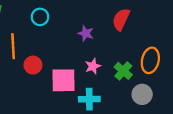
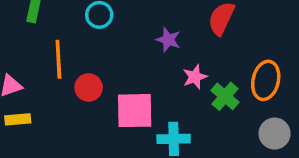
pink star: (93, 66) -> (195, 77), moved
gray circle: (142, 94) -> (275, 134), moved

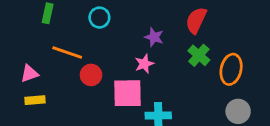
orange line: (58, 59) -> (67, 53), turned -68
pink star: (195, 77) -> (144, 64), moved
green cross: (225, 96) -> (199, 55), moved

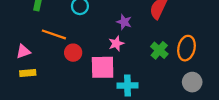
green cross: (199, 55) -> (159, 50), moved

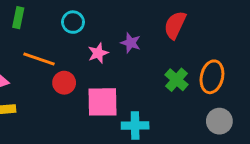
pink star: (116, 44) -> (98, 53), moved

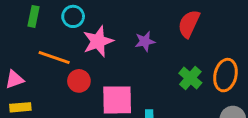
cyan circle: (73, 22) -> (73, 16), moved
purple star: (131, 43) -> (145, 41), turned -30
pink star: (98, 53) -> (98, 41), moved, size x1.5

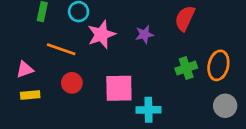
green cross: (190, 78) -> (186, 68), turned 30
red circle: (79, 81) -> (72, 83), moved

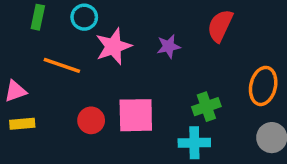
green cross: (186, 68) -> (206, 107), moved
red circle: (72, 83) -> (91, 120), moved
cyan cross: (148, 110) -> (194, 143), moved

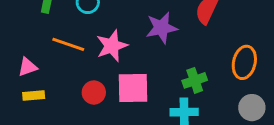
pink star: (113, 46) -> (112, 46), moved
purple star: (169, 46) -> (162, 28), size x1.5

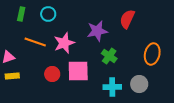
green cross: (195, 80) -> (109, 56), moved, turned -35
gray circle: (252, 108) -> (139, 84), moved

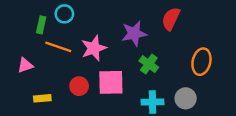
green rectangle: (21, 14) -> (41, 25), moved
cyan circle: (48, 14) -> (64, 14), moved
yellow rectangle: (12, 76) -> (42, 98), moved

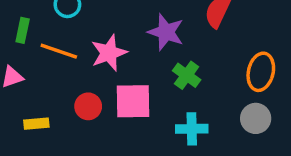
green rectangle: (41, 25) -> (23, 30), moved
purple star: (134, 33) -> (166, 32), turned 30
gray circle: (186, 98) -> (256, 118), moved

